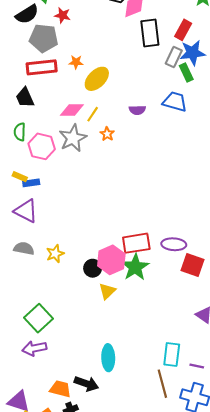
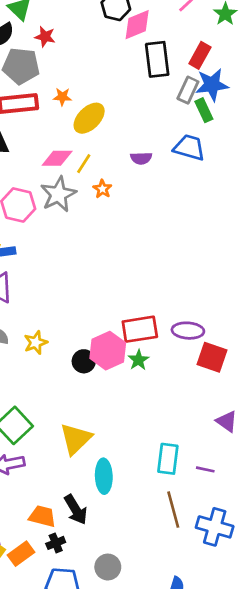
green star: (135, 267) -> (139, 360), size x0.6
yellow triangle: (107, 291) -> (76, 439), moved, size x1.5
cyan rectangle: (172, 355) -> (168, 459), moved
purple line: (197, 366) -> (205, 469), moved
black arrow: (86, 384) -> (76, 510), turned 40

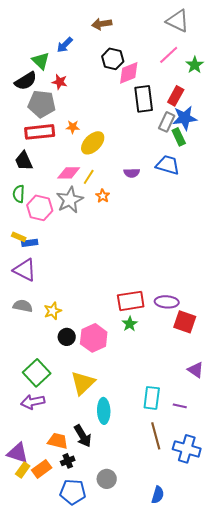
pink hexagon: (108, 351) -> (94, 338), moved
black circle: (84, 361) -> (67, 337), moved

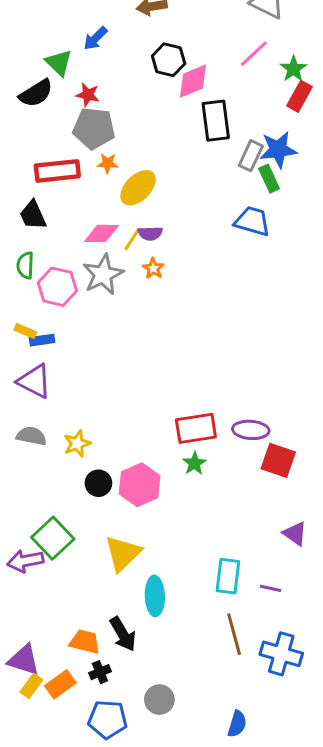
red rectangle: (176, 96) -> (300, 96), moved
gray pentagon: (42, 104) -> (94, 128), moved
purple semicircle: (132, 173) -> (150, 233), moved
purple arrow: (33, 402) -> (25, 561), moved

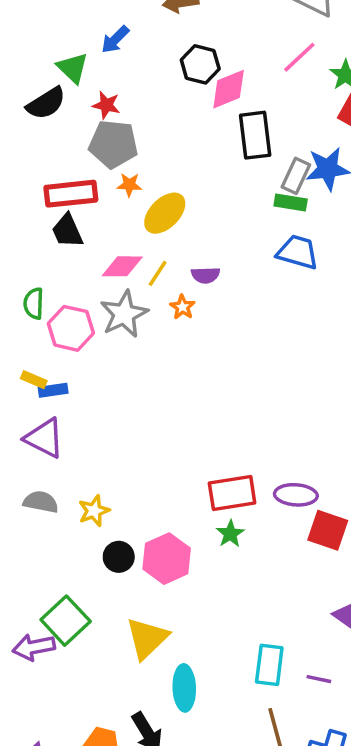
green rectangle: (269, 179) -> (291, 203), moved, turned -56
black trapezoid: (33, 215) -> (67, 231), moved
purple semicircle: (150, 233) -> (206, 275), moved

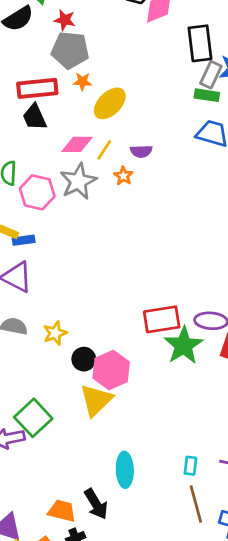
black rectangle: (255, 135) -> (200, 43), moved
green star: (230, 534) -> (184, 345), moved, size x1.8
black circle: (119, 557) -> (84, 359), moved
yellow triangle: (147, 638) -> (96, 400), moved
cyan rectangle: (269, 665) -> (190, 466), moved, size x0.6

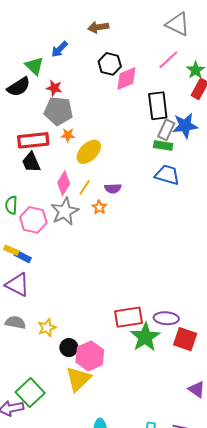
pink diamond: (77, 144) -> (64, 183), turned -60
blue rectangle: (24, 240) -> (23, 256), turned 35

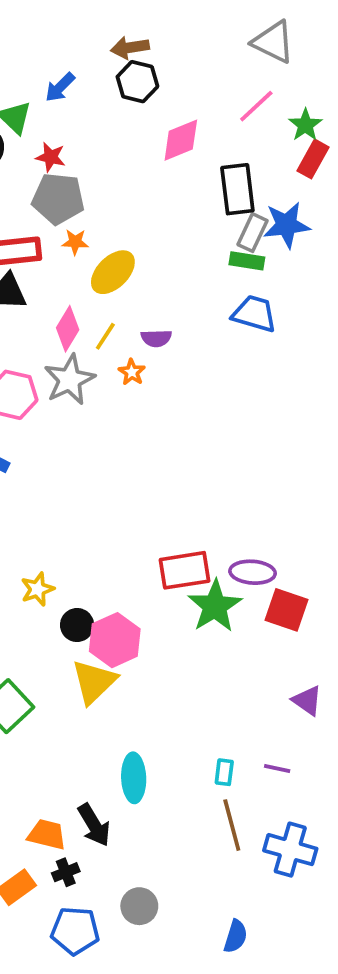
black hexagon: (110, 64) -> (137, 82), moved

